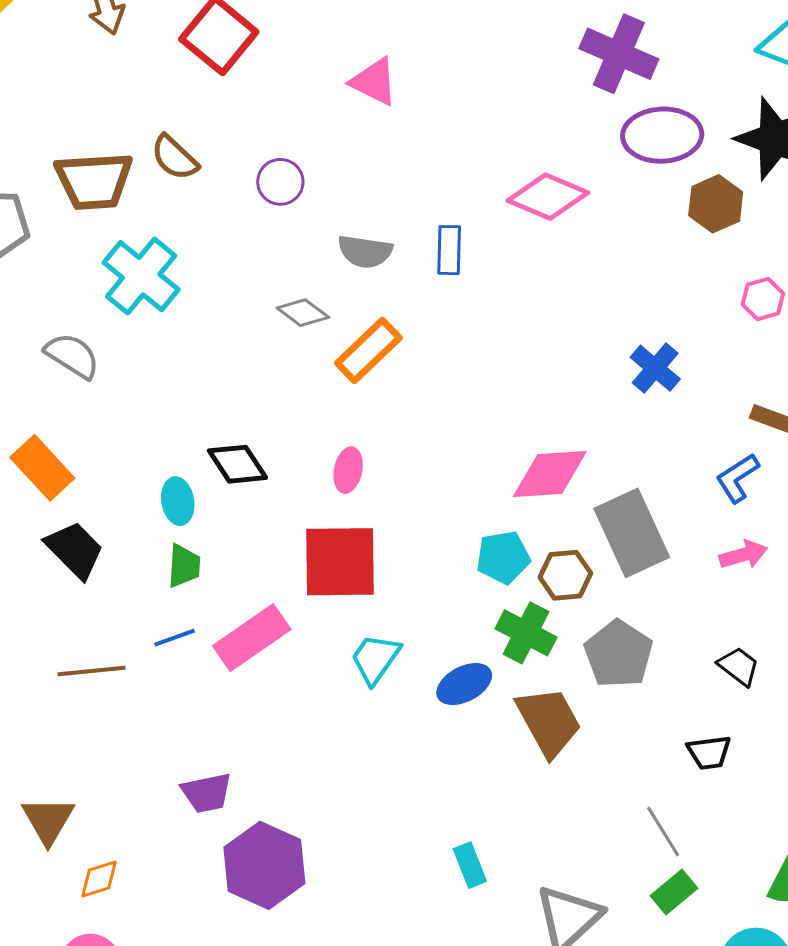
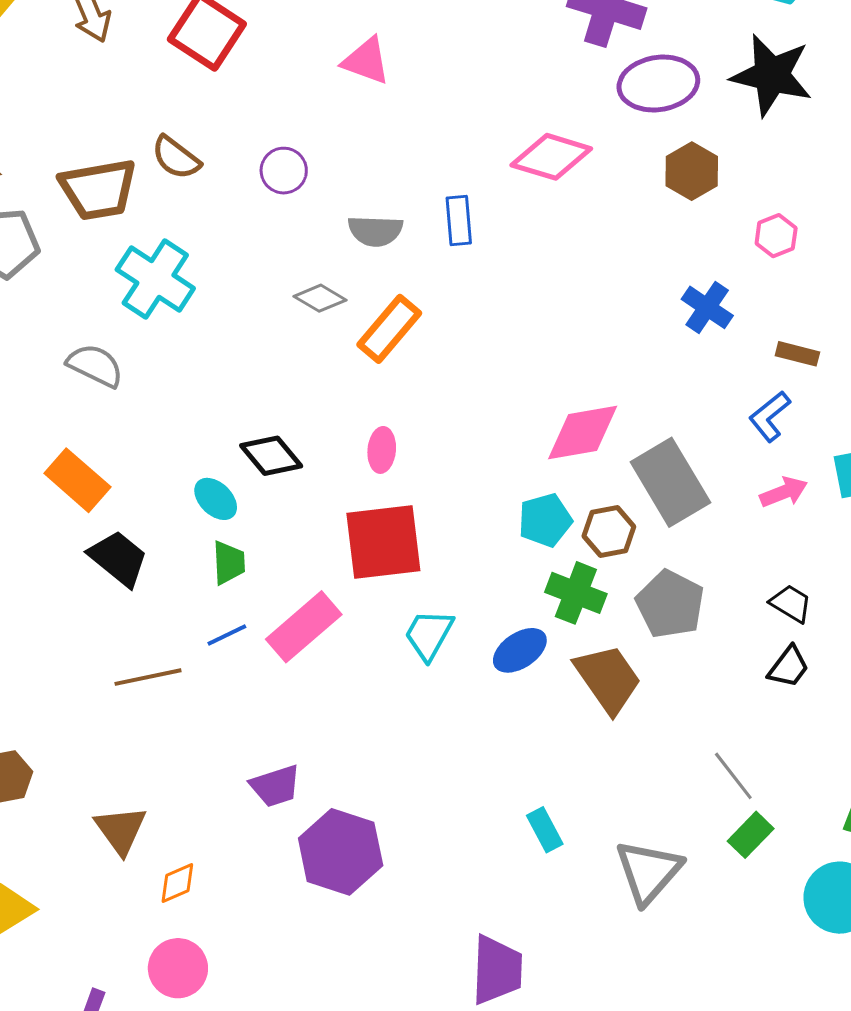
brown hexagon: (716, 204) -> (692, 171), moved
blue cross: (655, 368) -> (707, 307), moved
cyan ellipse: (178, 501) -> (216, 499), turned -30
black trapezoid: (709, 752) -> (789, 667), moved, turned -39

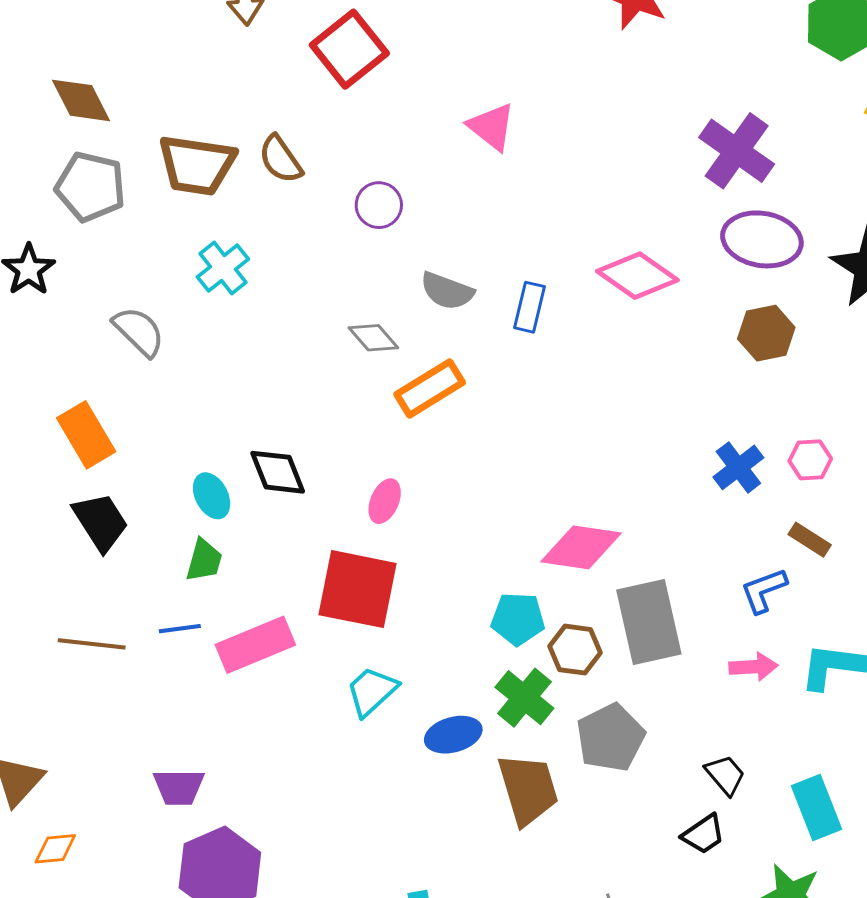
pink hexagon: (776, 236) -> (810, 460), moved
cyan cross: (155, 279) -> (223, 268), size x0.7

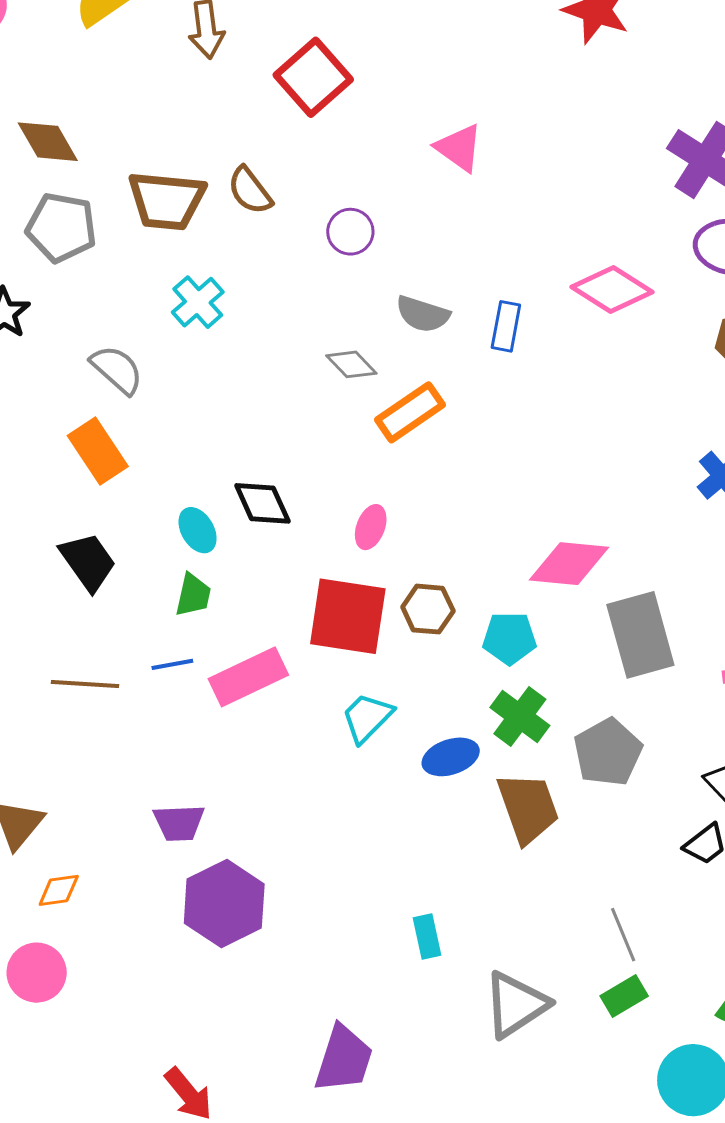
orange rectangle: (86, 435) -> (98, 451), moved
brown hexagon: (575, 650) -> (428, 609), moved

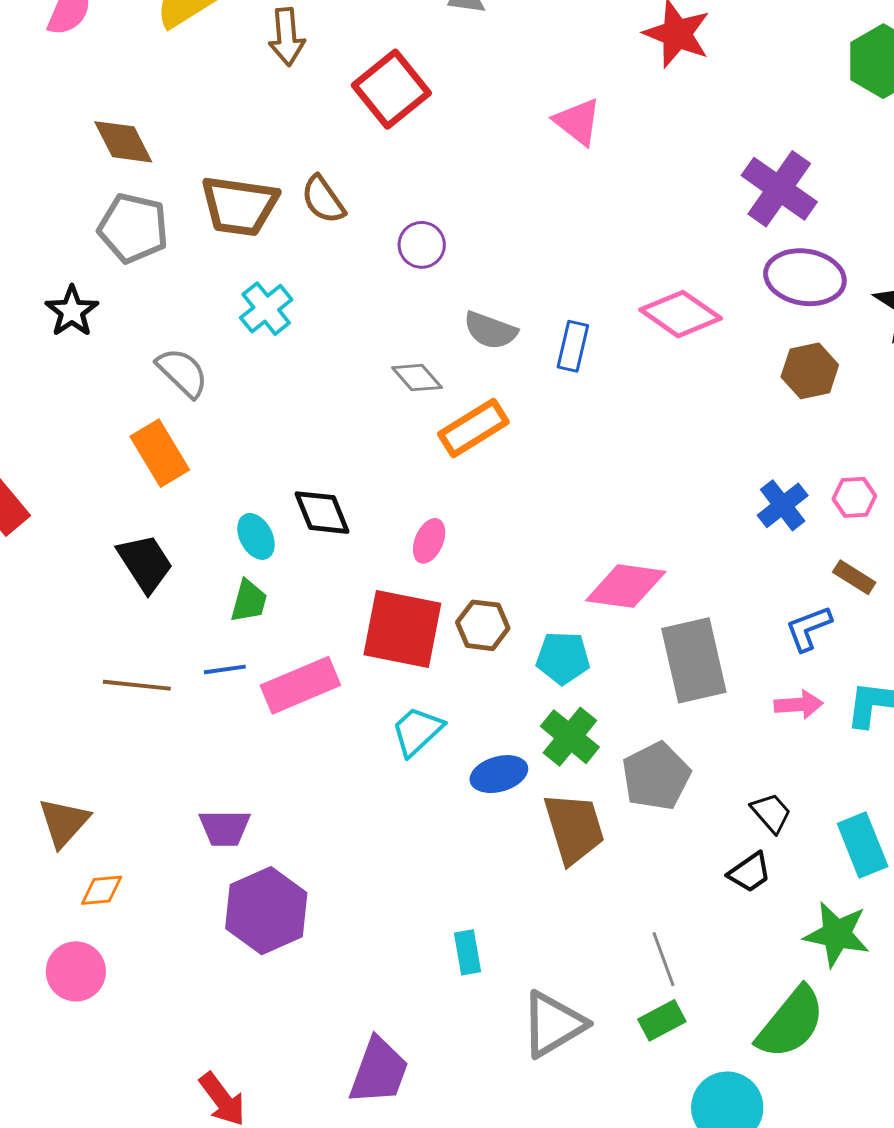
pink triangle: (459, 148) -> (578, 122), moved

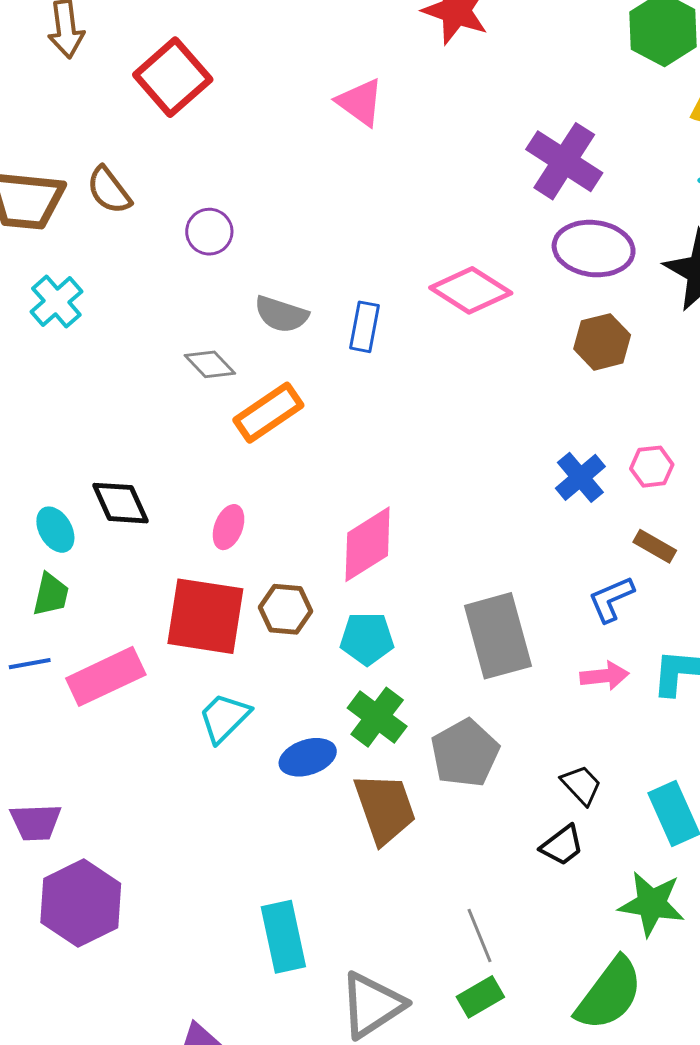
pink diamond: (626, 586) -> (368, 544), moved, turned -38
cyan rectangle: (467, 952) -> (283, 937), size x1.6

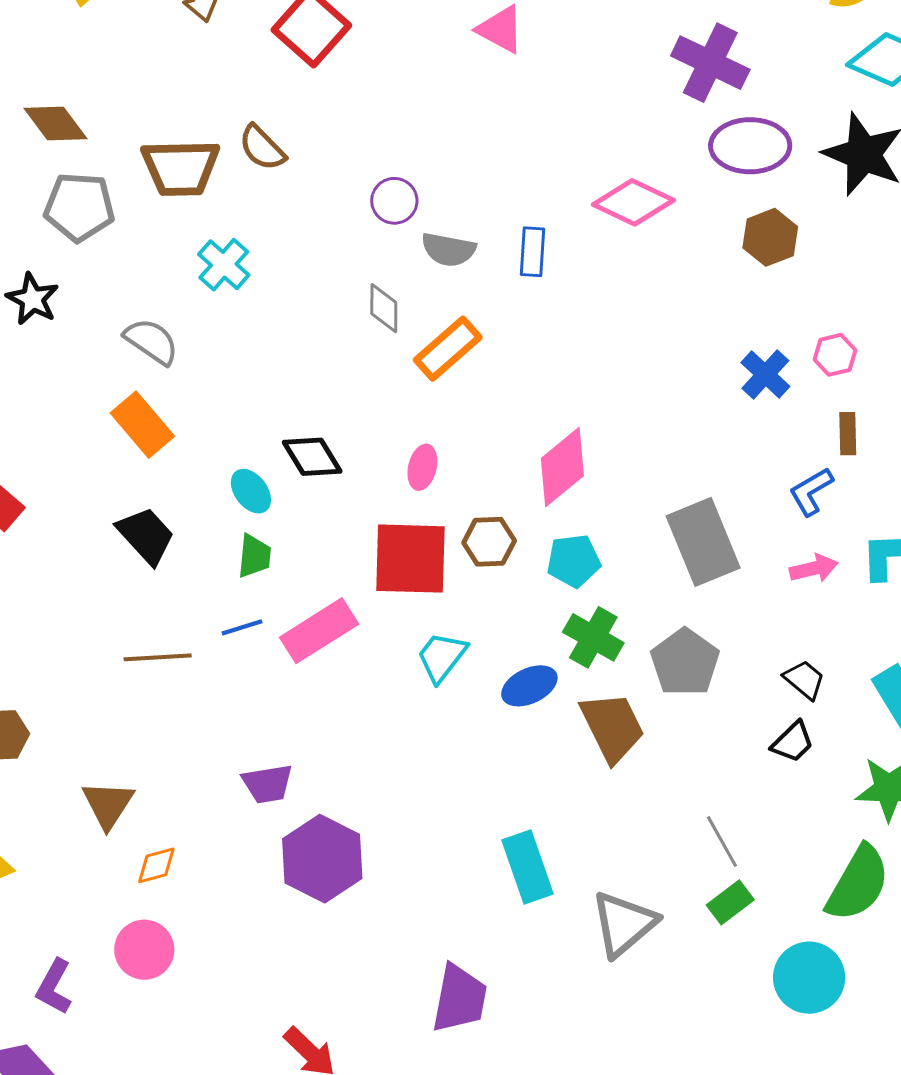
purple circle: (209, 232) -> (394, 201), moved
gray diamond: (210, 364) -> (384, 308), turned 51
brown rectangle: (655, 546) -> (848, 434), turned 66

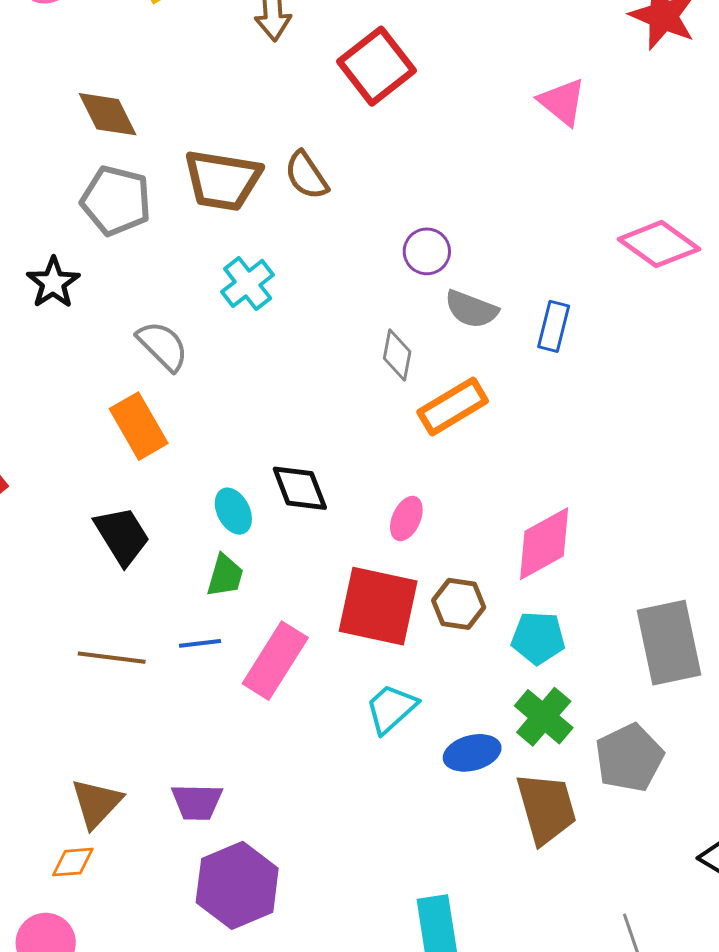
pink diamond: (633, 202) -> (659, 244), moved
pink rectangle: (319, 631) -> (275, 661), turned -36
brown triangle: (108, 804) -> (96, 803), moved

